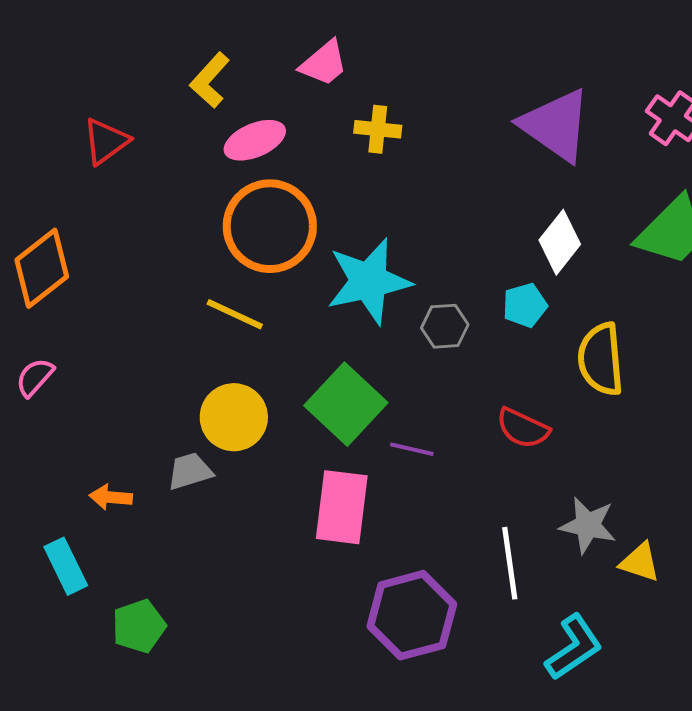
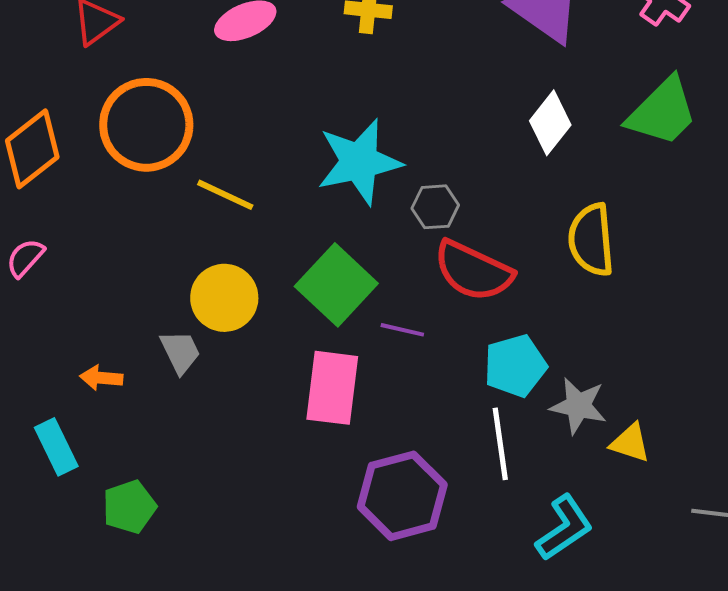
orange circle: (270, 226) -> (146, 125), moved
cyan pentagon: (525, 305) -> (515, 366), moved, size x1.4
red semicircle: (523, 428) -> (473, 271), moved, size x1.5
gray trapezoid: (190, 471) -> (180, 352), turned 81

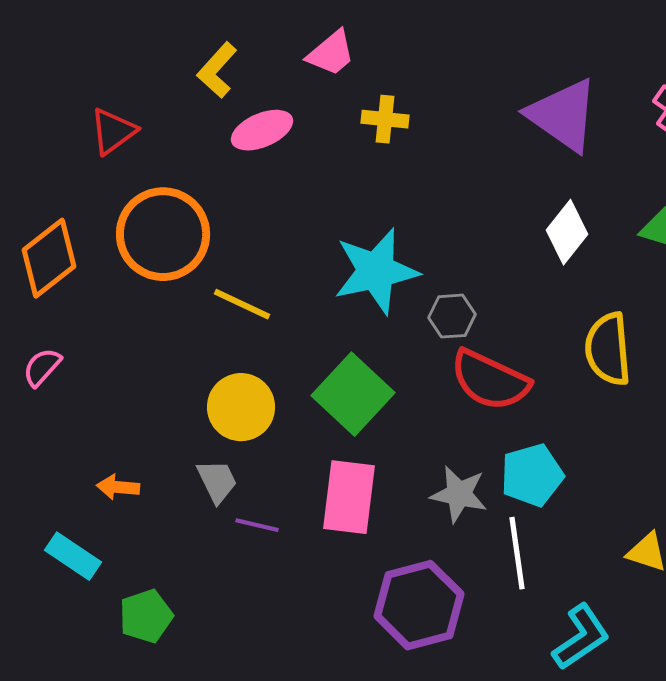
purple line: (402, 330) -> (257, 525), moved
gray trapezoid: (180, 352) -> (217, 481), moved
gray star: (578, 406) -> (459, 494), moved
cyan rectangle: (56, 447) -> (73, 556), turned -30

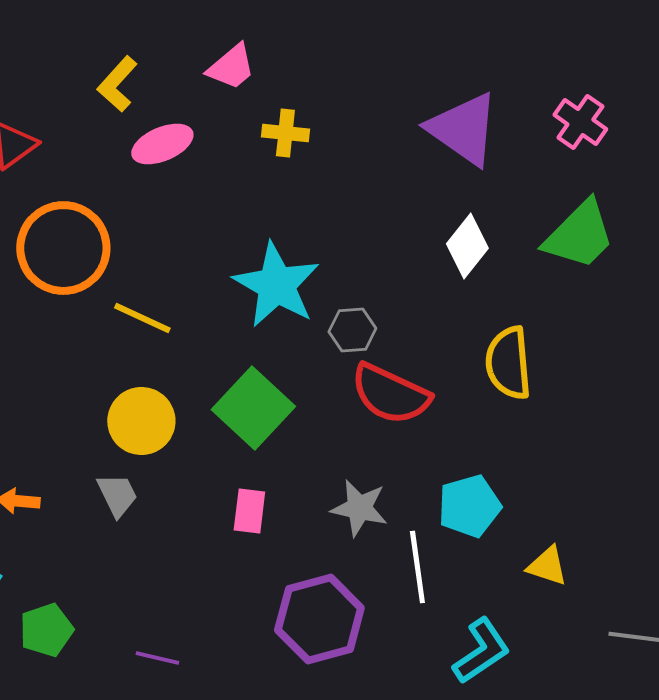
cyan star: (376, 271) -> (276, 285), turned -30
cyan pentagon: (532, 475) -> (469, 506), moved
pink rectangle: (349, 497) -> (249, 511), size x0.6
purple line: (257, 525) -> (157, 658), moved

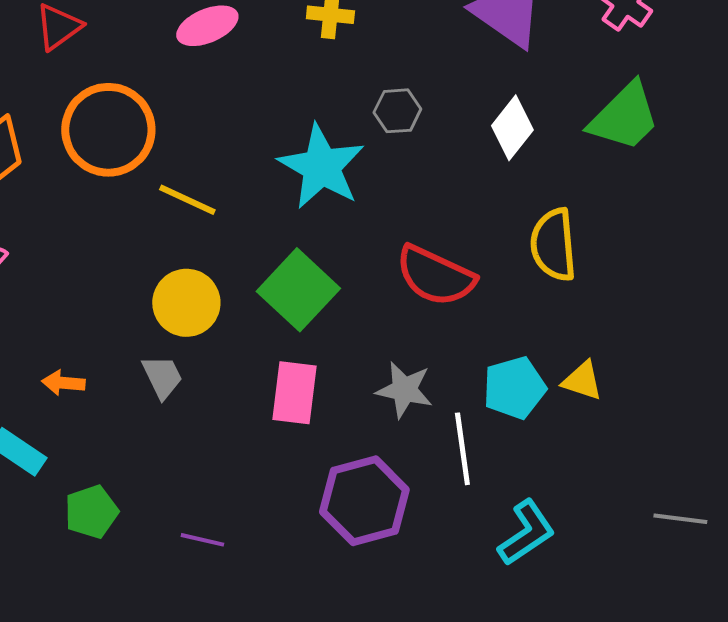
gray hexagon: (352, 330) -> (397, 111), moved
pink rectangle: (249, 511) -> (294, 393), size x1.4
yellow triangle: (547, 566) -> (582, 381), moved

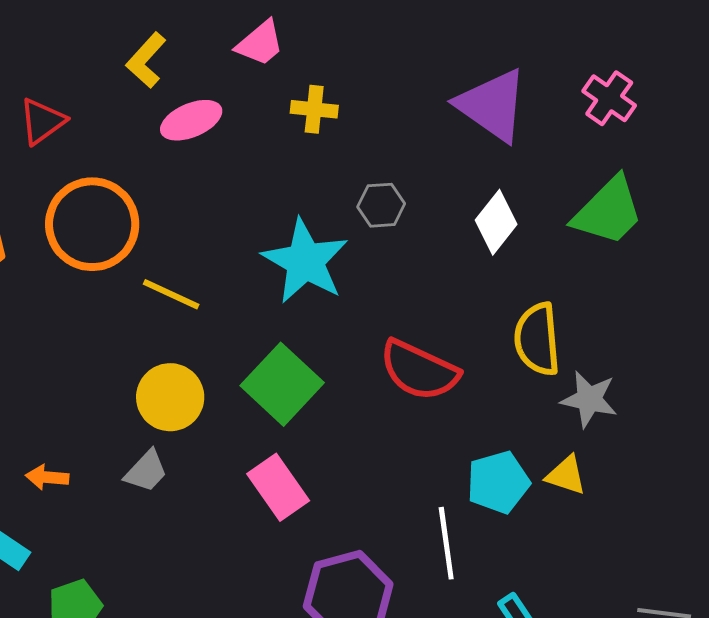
gray trapezoid: (162, 377) -> (146, 471), turned 69
gray star: (404, 390) -> (589, 399), moved
pink rectangle: (294, 393) -> (278, 487), turned -42

